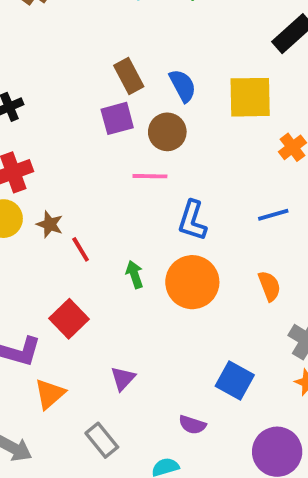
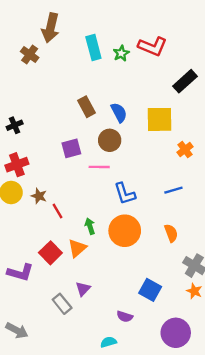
purple square: (117, 118) -> (71, 148), moved
blue L-shape: (192, 221) -> (125, 194), turned -35
orange triangle: (50, 394) -> (77, 248), moved
gray rectangle: (102, 440) -> (62, 304), moved

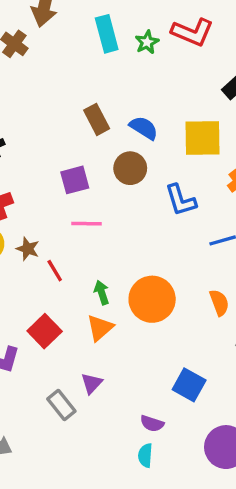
blue semicircle: (119, 112) -> (144, 128), turned -30
pink line: (99, 167) -> (87, 224), moved
blue L-shape: (125, 194) -> (181, 200), moved
orange triangle: (77, 248) -> (100, 328), moved
cyan semicircle: (108, 342) -> (145, 455), moved, turned -70

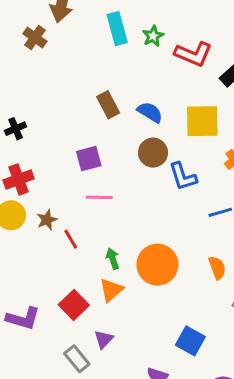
red L-shape: (192, 32) -> (193, 54), moved
brown circle: (130, 168) -> (153, 153), moved
brown star: (28, 249) -> (47, 220), turned 30
red square: (45, 331) -> (74, 305), moved

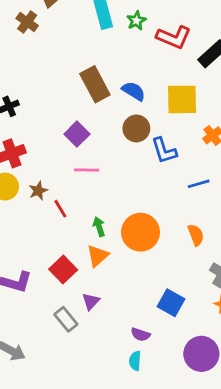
brown rectangle: (108, 105) -> (95, 84), size x1.4
purple square: (89, 159) -> (77, 134), turned -30

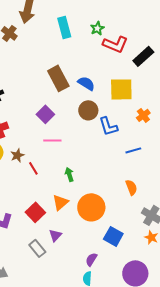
green star: (136, 21) -> (97, 28), moved
green arrow: (99, 227) -> (69, 174), moved
orange circle: (141, 232) -> (91, 207), moved
purple semicircle: (141, 334) -> (91, 259), turned 104

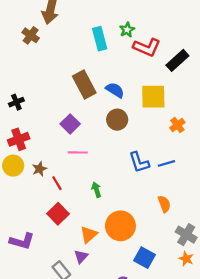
cyan rectangle: (64, 27) -> (100, 39), moved
blue L-shape: (108, 126) -> (139, 162), moved
orange triangle: (60, 202) -> (89, 235), moved
red square: (35, 212) -> (58, 214), moved

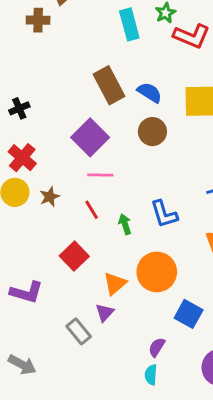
brown cross: (31, 35) -> (38, 20), turned -35
purple square: (70, 124) -> (90, 137), size x1.4
red cross: (19, 139) -> (22, 158), turned -30
blue L-shape: (139, 162) -> (164, 214), moved
red line: (57, 183) -> (92, 210), moved

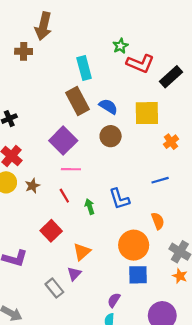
cyan rectangle: (129, 24) -> (84, 68), moved
orange circle: (157, 272) -> (134, 245), moved
blue square: (189, 314) -> (138, 275), turned -30

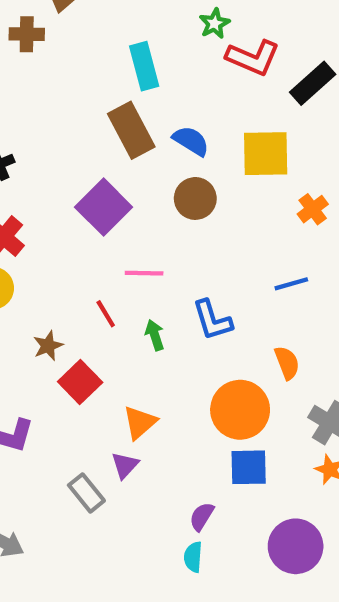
pink line: (71, 169) -> (144, 273), moved
brown star: (32, 186) -> (48, 346), moved

